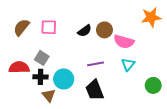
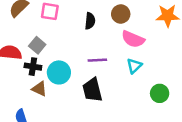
brown circle: (104, 30) -> (121, 14), moved
black semicircle: (85, 31) -> (90, 21), turned -56
brown triangle: (49, 95) -> (39, 89), turned -32

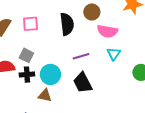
black semicircle: (90, 21) -> (67, 24), size x1.5
brown triangle: (39, 89) -> (45, 96), moved

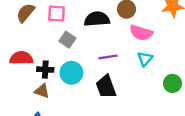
black semicircle: (67, 24) -> (97, 19), turned -95
gray square: (26, 55) -> (67, 40), moved
brown triangle: (45, 96) -> (42, 91), moved

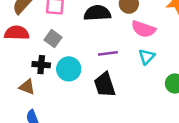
gray square: (67, 40) -> (53, 39), moved
red semicircle: (21, 58) -> (17, 33), moved
brown triangle: (42, 91) -> (27, 87), moved

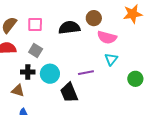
purple line: (108, 53) -> (86, 73), moved
black trapezoid: (105, 85) -> (69, 93), moved

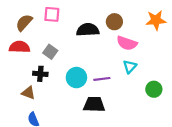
pink square: (35, 24) -> (52, 14), moved
cyan circle: (50, 74) -> (76, 78), moved
black trapezoid: (69, 93) -> (94, 104), moved, turned 110

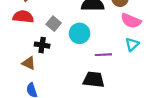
cyan circle: (76, 78) -> (80, 33), moved

